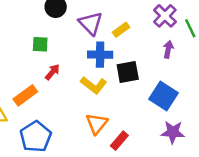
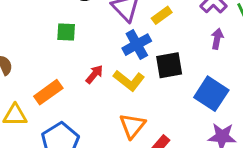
blue cross: (100, 55) -> (137, 45), turned -30
red arrow: (52, 72) -> (94, 74), moved

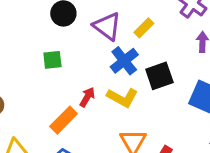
orange rectangle: (48, 92) -> (64, 120), moved

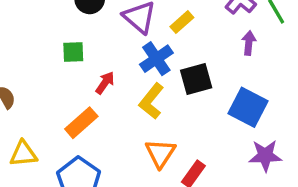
red arrow: (87, 97) -> (105, 83), moved
yellow L-shape: (122, 98) -> (151, 101), turned 96

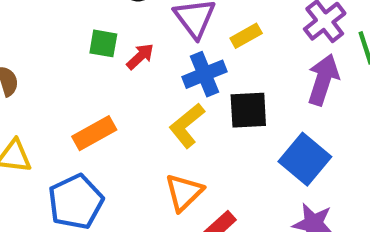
purple arrow: (249, 43) -> (323, 80), size x1.6
red arrow: (105, 83) -> (140, 56), moved

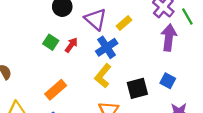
green square: (103, 43) -> (51, 42), turned 35
black square: (248, 110) -> (137, 88), moved
blue square: (305, 159) -> (168, 81), size x0.6

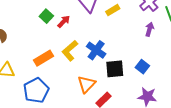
purple arrow: (169, 38) -> (149, 29), size x0.6
blue cross: (107, 47) -> (96, 50), moved, turned -30
yellow L-shape: (103, 76) -> (70, 51), moved

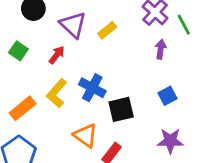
red arrow: (64, 22) -> (57, 55), moved
blue square: (142, 67) -> (167, 96), moved, turned 32
orange triangle: (86, 84) -> (86, 136), turned -30

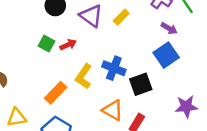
purple arrow: (161, 49) -> (169, 28), turned 119
red arrow: (57, 55) -> (68, 45), moved, turned 35
blue square: (167, 96) -> (166, 55), moved, size x1.5

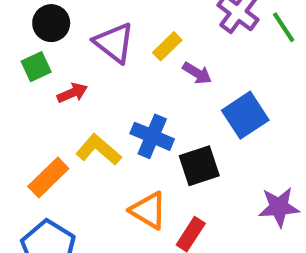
purple arrow: (169, 28) -> (197, 73), moved
green square: (46, 44) -> (36, 67), moved, turned 35
yellow L-shape: (84, 76) -> (99, 150), turned 95

